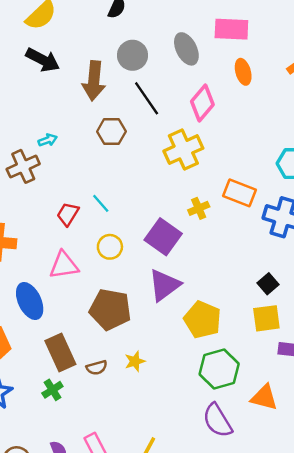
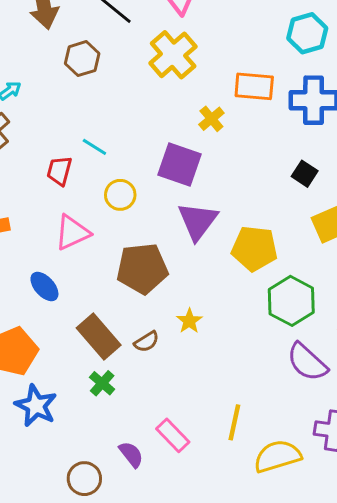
black square: (268, 284) -> (305, 174), moved
blue ellipse: (30, 301) -> (44, 287), size x0.7

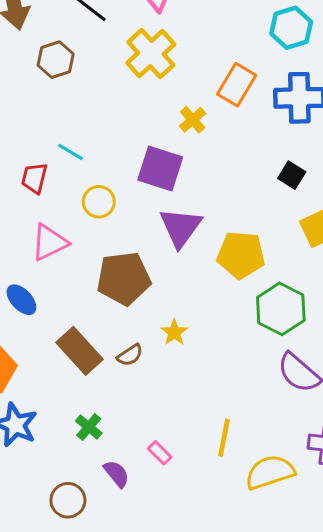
orange rectangle: (254, 86) -> (237, 85), turned -63
green cross: (102, 383) -> (89, 427), moved
pink rectangle: (173, 435) -> (160, 453), size x0.7

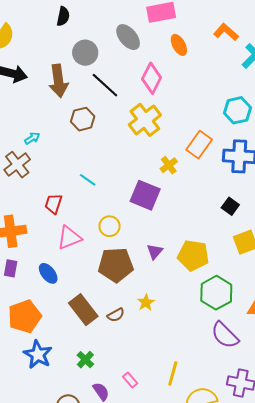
red trapezoid: (34, 178) -> (53, 204), moved
yellow circle: (99, 202) -> (110, 226), moved
purple triangle: (181, 227) -> (155, 252), moved, size x0.6

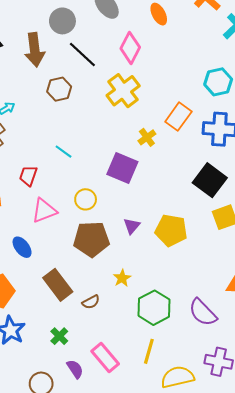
black square: (230, 206) -> (210, 180), size x1.8
green hexagon: (216, 293) -> (154, 308), moved
brown semicircle: (116, 315) -> (91, 302), moved
pink rectangle: (130, 380) -> (105, 358), size x1.8

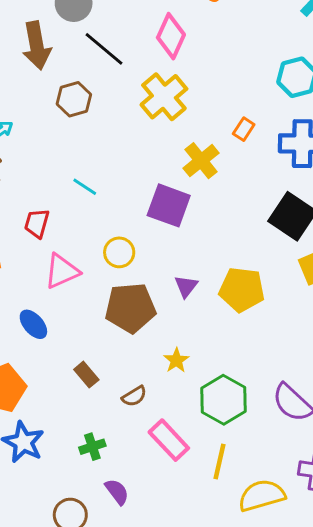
orange rectangle: (178, 117) -> (244, 129), size x0.6
yellow cross: (147, 137) -> (201, 161), size x1.4
brown rectangle: (58, 285) -> (86, 375), size x0.6
green cross: (59, 336) -> (92, 447), turned 30
pink rectangle: (105, 358) -> (169, 440), moved

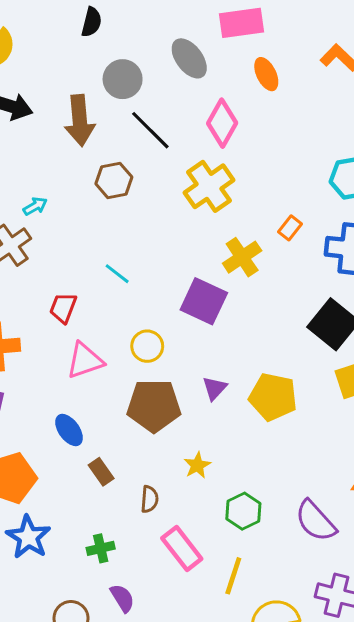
blue ellipse: (33, 324) -> (69, 430), moved
brown semicircle: (134, 396) -> (149, 499), turned -60
green hexagon: (224, 400) -> (243, 511), size x0.7

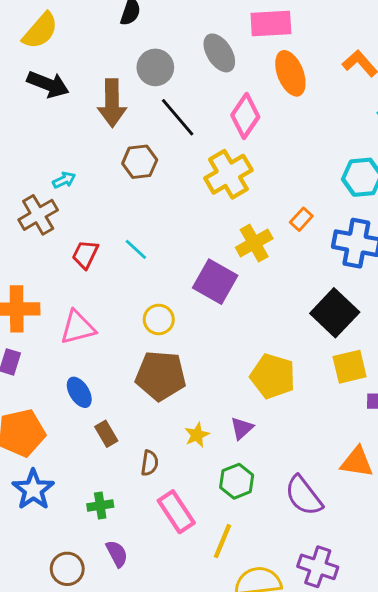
orange ellipse: (266, 74) -> (290, 73), size x1.4
red trapezoid: (63, 308) -> (85, 254), moved
pink triangle: (85, 361) -> (78, 327), moved
purple triangle: (215, 388) -> (242, 428), moved

